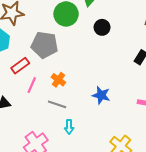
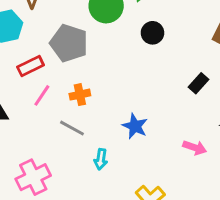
orange cross: (58, 80) -> (80, 95), turned 32
cyan arrow: (69, 127) -> (101, 159), moved

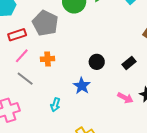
black circle: (152, 33) -> (97, 62), moved
gray line: (72, 128) -> (25, 79), moved
pink arrow: (195, 148) -> (125, 98), moved

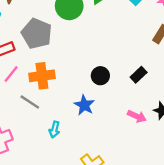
orange cross: (48, 59) -> (42, 76), size x1.5
gray line: (25, 79) -> (30, 102), moved

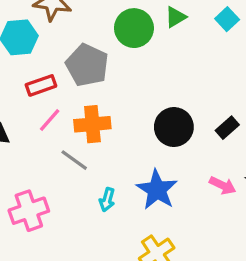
black circle: (100, 76) -> (174, 127), size x1.5
blue star: (84, 105) -> (157, 190), moved, size x1.4

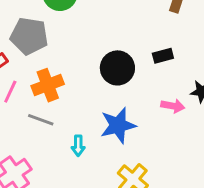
black rectangle: (227, 128) -> (163, 56), turned 42
blue star: (157, 190) -> (118, 125), turned -30

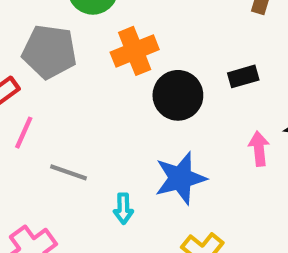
orange cross: (48, 85) -> (135, 51), moved
pink arrow: (173, 106) -> (259, 149), turned -105

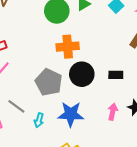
gray pentagon: (49, 52) -> (49, 82), moved
gray line: (68, 172) -> (16, 106), moved

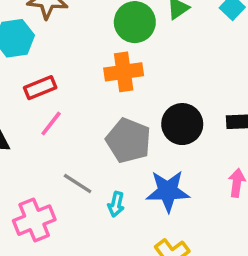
orange cross: (68, 47) -> (124, 72), moved

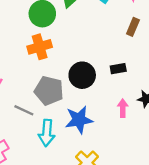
gray line: (78, 183) -> (24, 110), moved
cyan arrow: (116, 204) -> (47, 133), size x1.6

